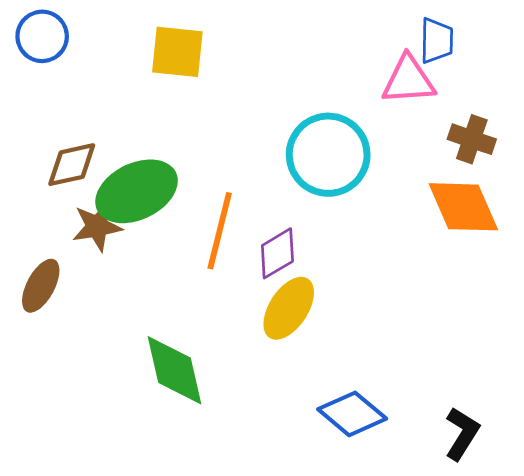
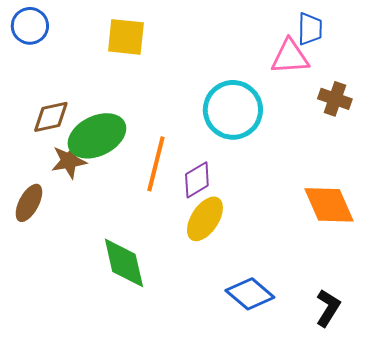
orange diamond: (463, 207) -> (329, 205), moved

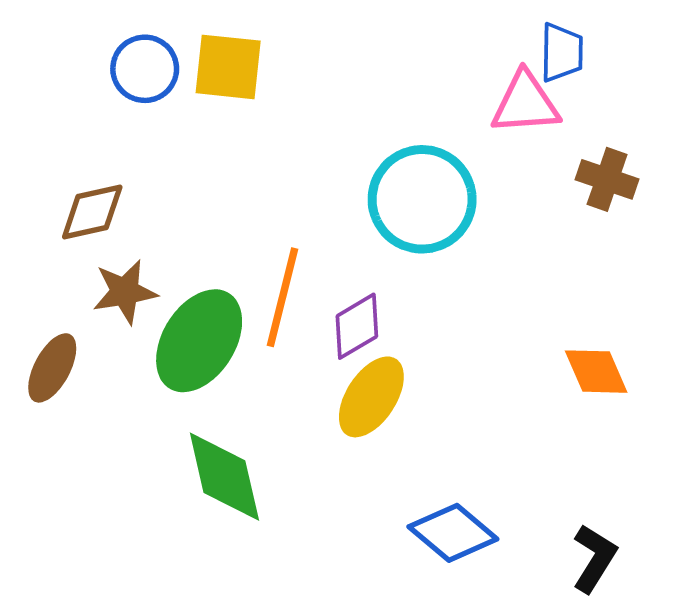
blue circle: (30, 26) -> (145, 69), moved
green ellipse: (97, 136) -> (199, 341), moved, turned -32
orange diamond: (329, 205) -> (596, 372), size x0.7

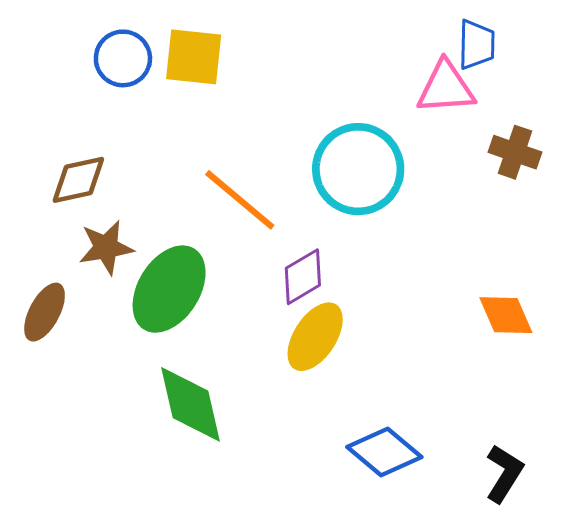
orange line: (283, 297) -> (240, 200), moved, turned -64

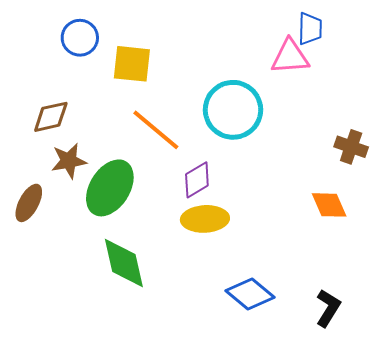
yellow square: (194, 57) -> (132, 64), moved
brown cross: (515, 152) -> (351, 147), moved
yellow ellipse: (315, 337) -> (205, 219), turned 54

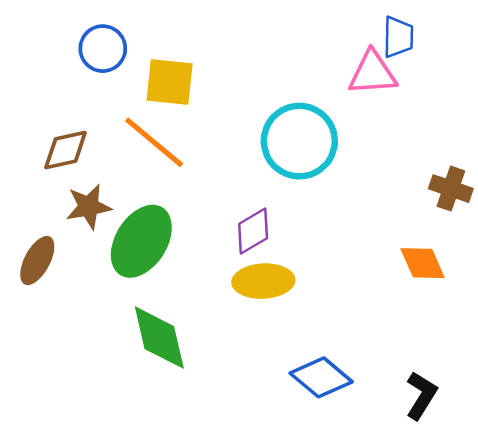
orange line: (156, 130) -> (154, 142), moved

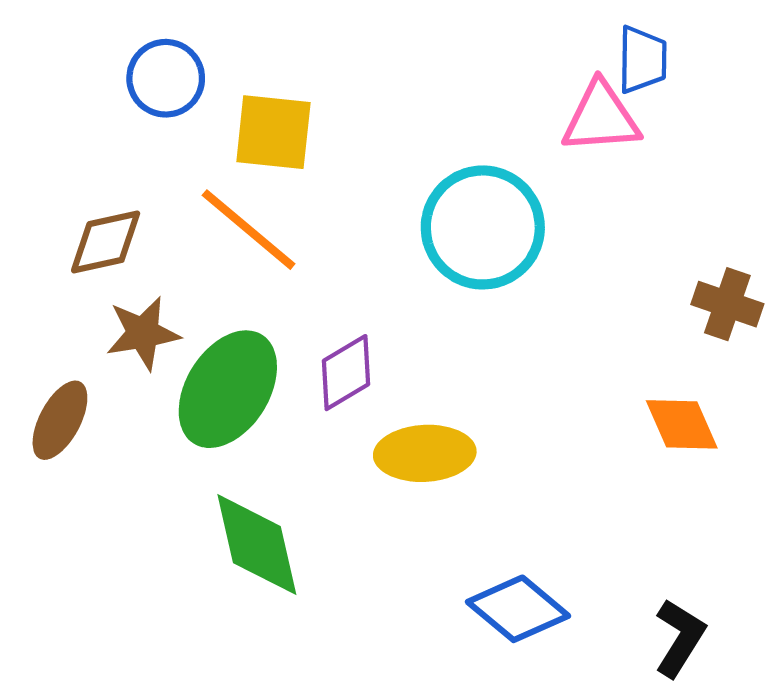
purple diamond: (253, 231) -> (346, 373), moved

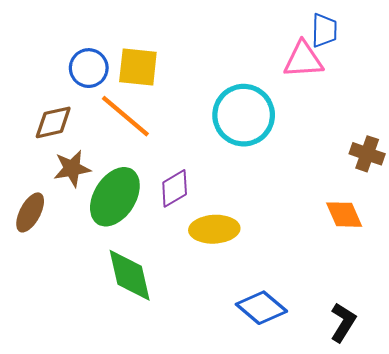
blue circle: (166, 78) -> (89, 68), moved

